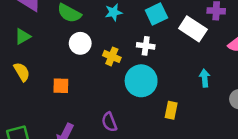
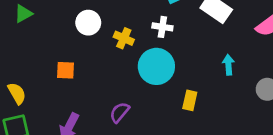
yellow semicircle: (22, 72) -> (17, 93), moved
purple semicircle: (109, 122) -> (120, 112), turned 60

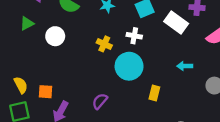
white circle: (88, 23) -> (55, 36), moved
cyan arrow: (228, 65) -> (185, 66), turned -88
orange square: (66, 70) -> (45, 92), moved

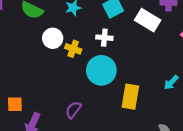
white circle: (55, 36) -> (53, 38), moved
cyan arrow: (185, 66) -> (171, 82), moved, turned -40
yellow rectangle: (154, 93) -> (130, 97), size x1.5

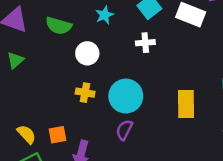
yellow cross: (73, 49) -> (85, 93), moved
cyan circle: (101, 70) -> (126, 96), moved

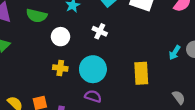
white cross: (145, 43) -> (100, 31), moved, turned 32
purple semicircle: (124, 130) -> (93, 96), turned 84

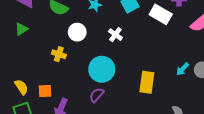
yellow cross: (60, 68) -> (59, 54), moved
purple semicircle: (93, 96) -> (97, 95), turned -77

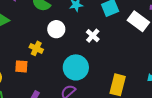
orange square: (45, 91) -> (21, 66), moved

